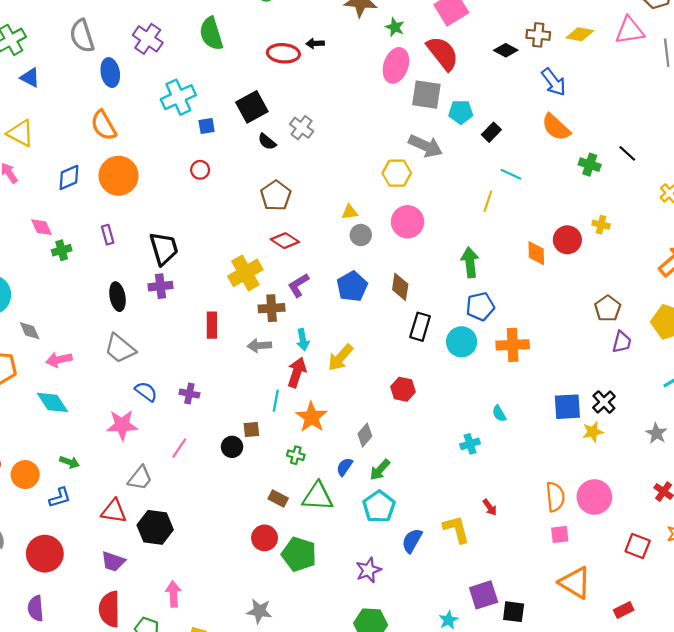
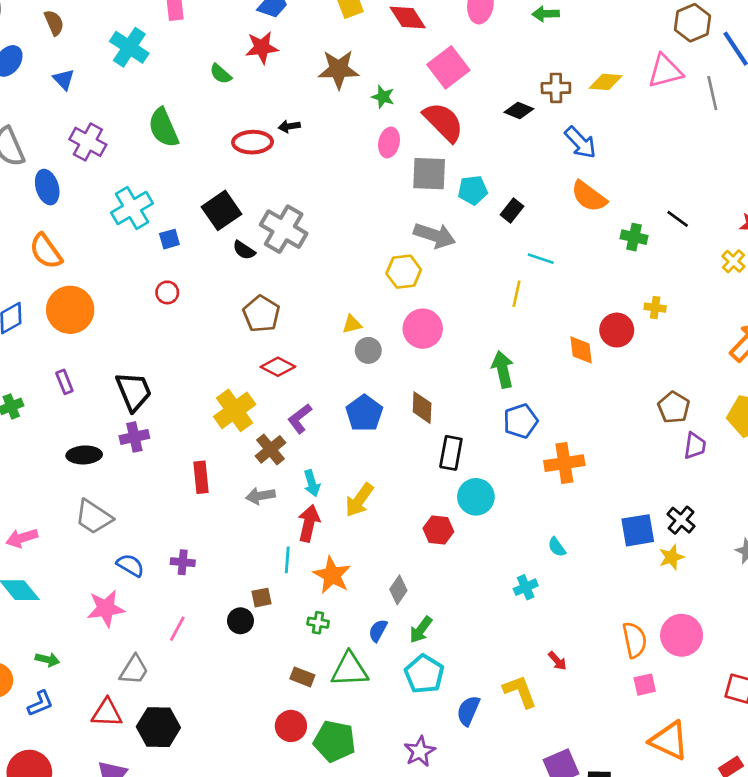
pink ellipse: (396, 65) -> (389, 142), size x0.7
gray cross: (302, 128) -> (284, 229), size x1.6
black ellipse: (117, 297) -> (84, 455), turned -76
brown cross: (272, 308) -> (270, 449), turned -30
cyan circle: (462, 342) -> (476, 497), moved

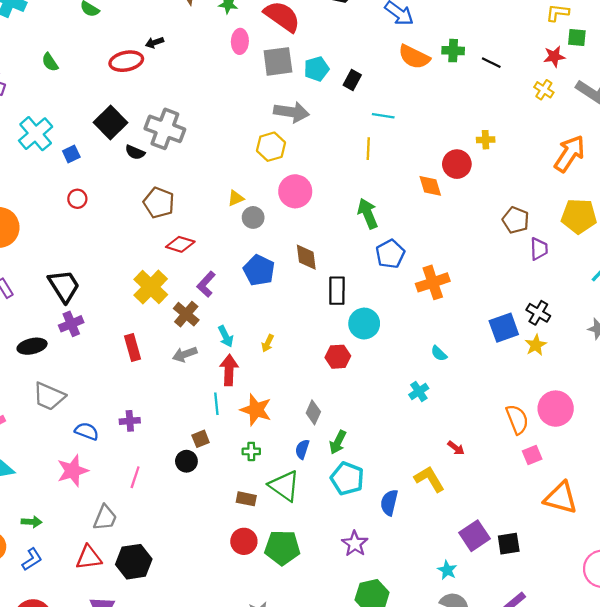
green semicircle: (163, 128) -> (50, 62), size x0.6
green cross: (634, 237) -> (453, 51), moved
yellow arrow: (359, 500) -> (268, 343), size x0.6
green triangle: (350, 670) -> (284, 486), turned 48

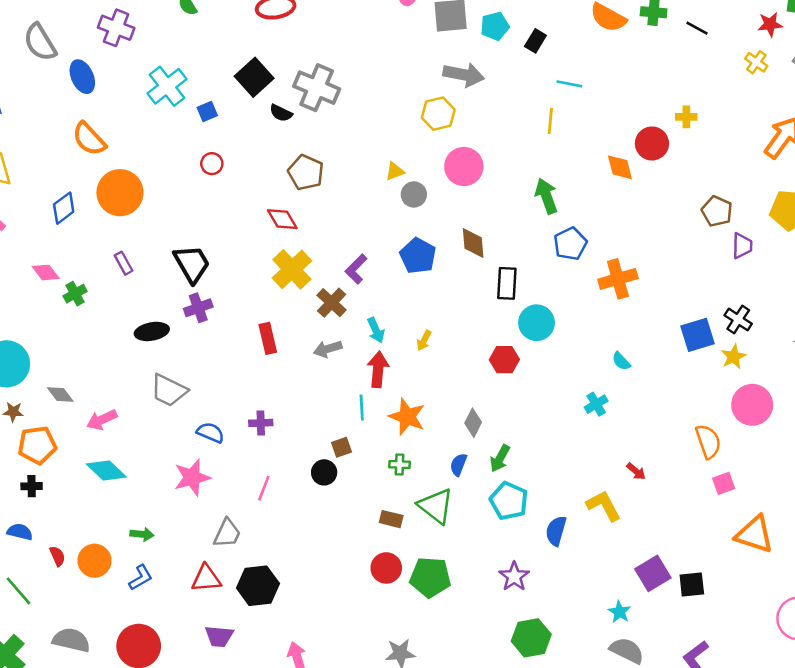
red diamond: (180, 244) -> (282, 219), moved, turned 40
pink circle: (556, 409) -> (752, 405), moved

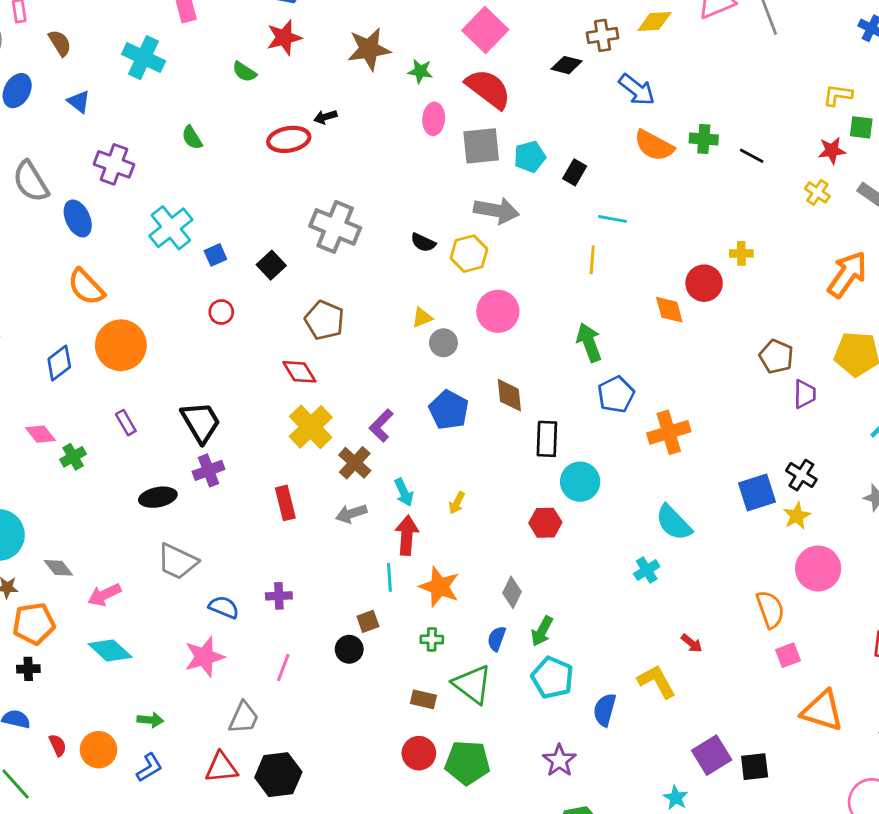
black square: (254, 77) -> (271, 265), moved, size x0.7
black semicircle: (281, 113) -> (423, 242), moved
cyan semicircle: (621, 361) -> (674, 523), size x1.8

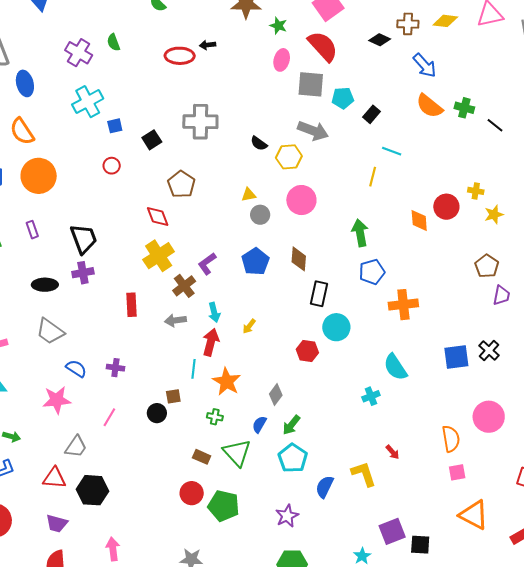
purple cross: (114, 164) -> (79, 53), moved
gray cross: (335, 227) -> (200, 122), turned -32
yellow star: (797, 516) -> (494, 214), moved

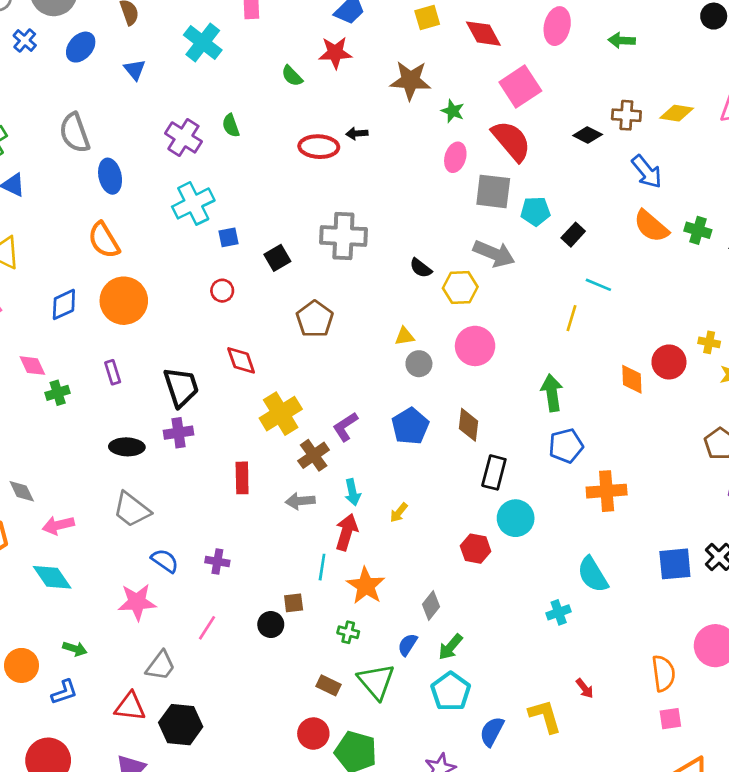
red diamond: (158, 217) -> (241, 360), moved

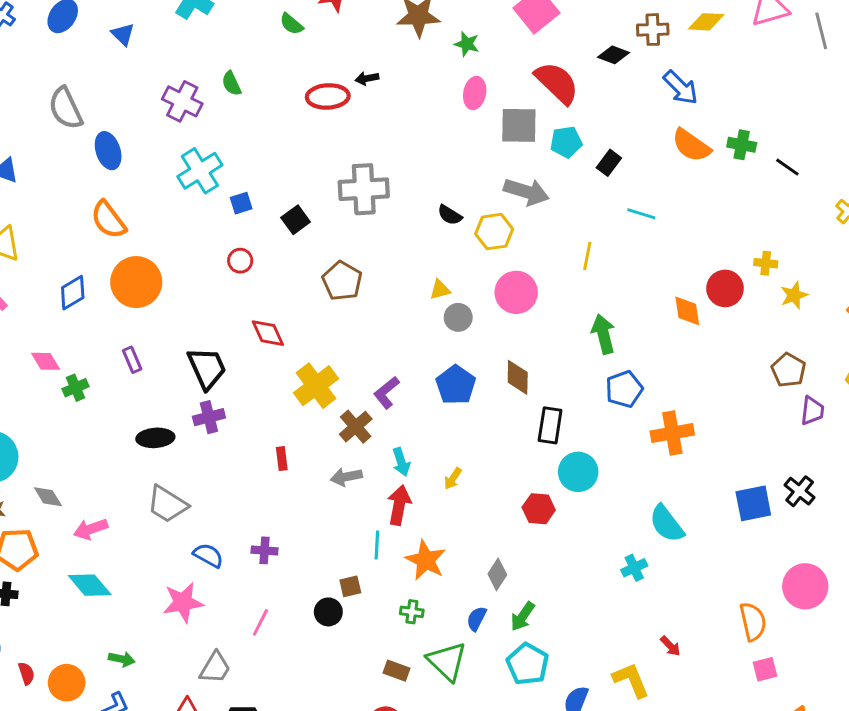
red semicircle: (511, 141) -> (557, 83), moved
yellow line: (571, 318) -> (587, 256), moved
red rectangle: (242, 478) -> (282, 459), size x0.7

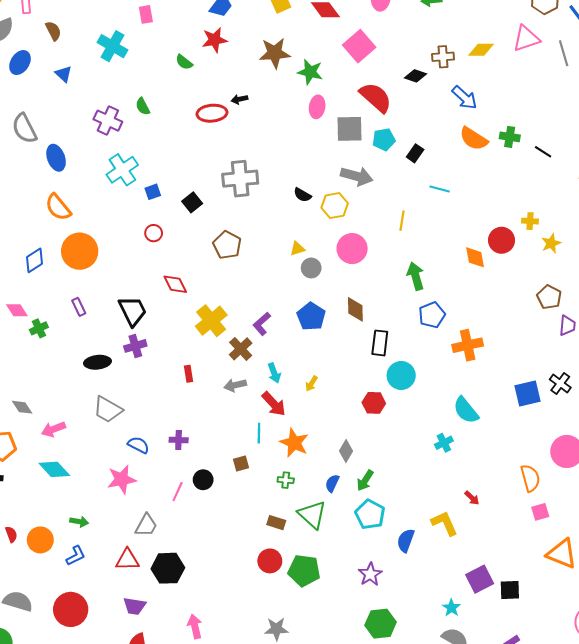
green star: (467, 44) -> (310, 72), size x1.4
red arrow: (399, 505) -> (274, 404), turned 128
black circle: (328, 612) -> (203, 480), moved

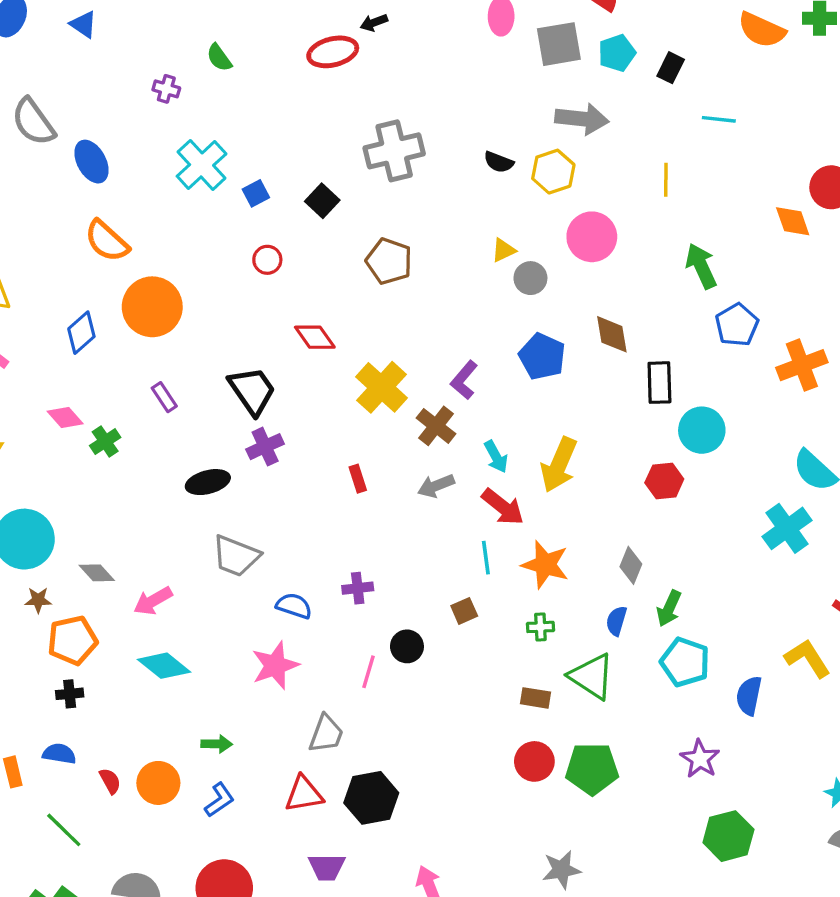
purple cross: (108, 121) -> (166, 89), size x0.6
yellow arrow: (312, 384) -> (559, 465), size x2.0
cyan cross: (444, 443) -> (787, 528), size x1.6

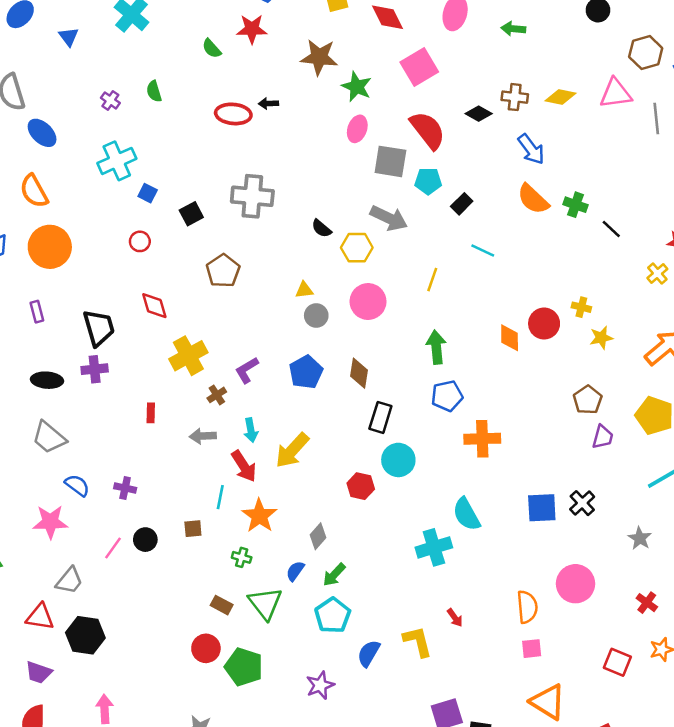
blue ellipse: (91, 162) -> (42, 133), turned -36
blue square: (256, 193) -> (148, 193), turned 36
brown cross: (436, 426) -> (217, 395), size x0.7

